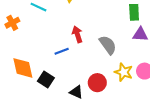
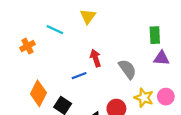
orange diamond: (23, 68) -> (38, 93), turned 40

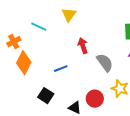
red arrow: (96, 58) -> (83, 46), moved
orange diamond: (38, 93) -> (24, 63), moved

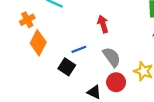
gray semicircle: (105, 63) -> (112, 57), moved
black square: (46, 96) -> (67, 67), moved

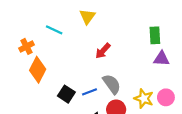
red arrow: (103, 24) -> (103, 51), turned -119
blue line: (79, 49) -> (90, 92), moved

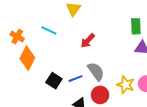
cyan line: (54, 30) -> (49, 30), moved
orange cross: (27, 46) -> (17, 37), turned -32

